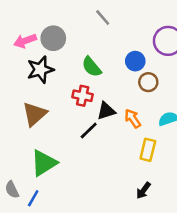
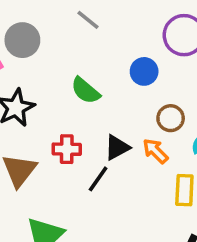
gray circle: (53, 38) -> (22, 40), moved
brown circle: (148, 82) -> (171, 118), moved
red cross: (83, 96) -> (67, 149), moved

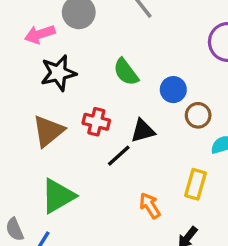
blue circle: (144, 71) -> (173, 90), moved
orange arrow: (155, 151) -> (150, 206), moved

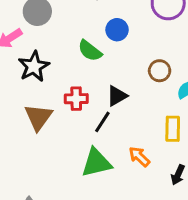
blue circle: (173, 90) -> (117, 30), moved
green triangle: (58, 196) -> (96, 163), moved, turned 32

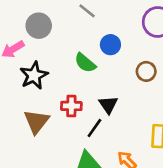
brown circle: (160, 71) -> (146, 71), moved
black triangle: (117, 96) -> (108, 105), turned -36

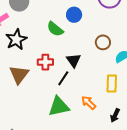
brown circle: (146, 71) -> (103, 42), moved

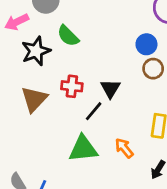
blue circle: (74, 15) -> (146, 44), moved
green semicircle: (55, 29) -> (68, 36), moved

